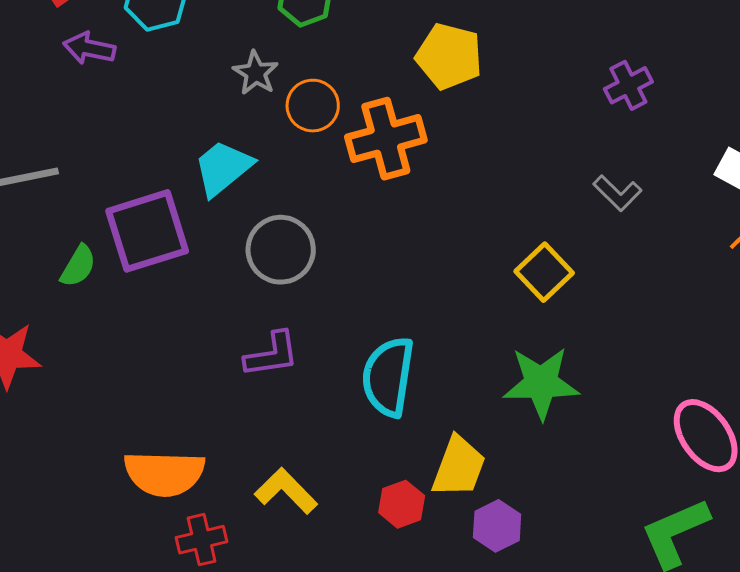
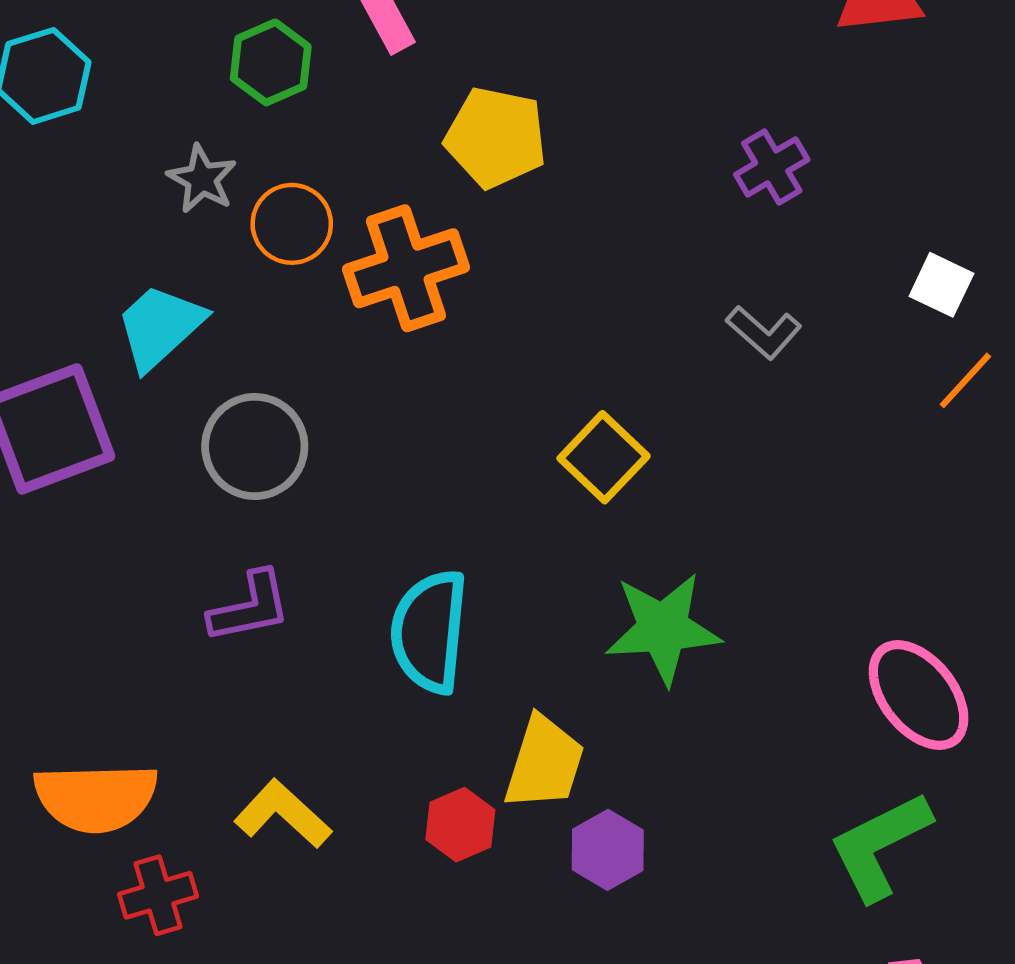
yellow square: (544, 272) -> (604, 457), moved

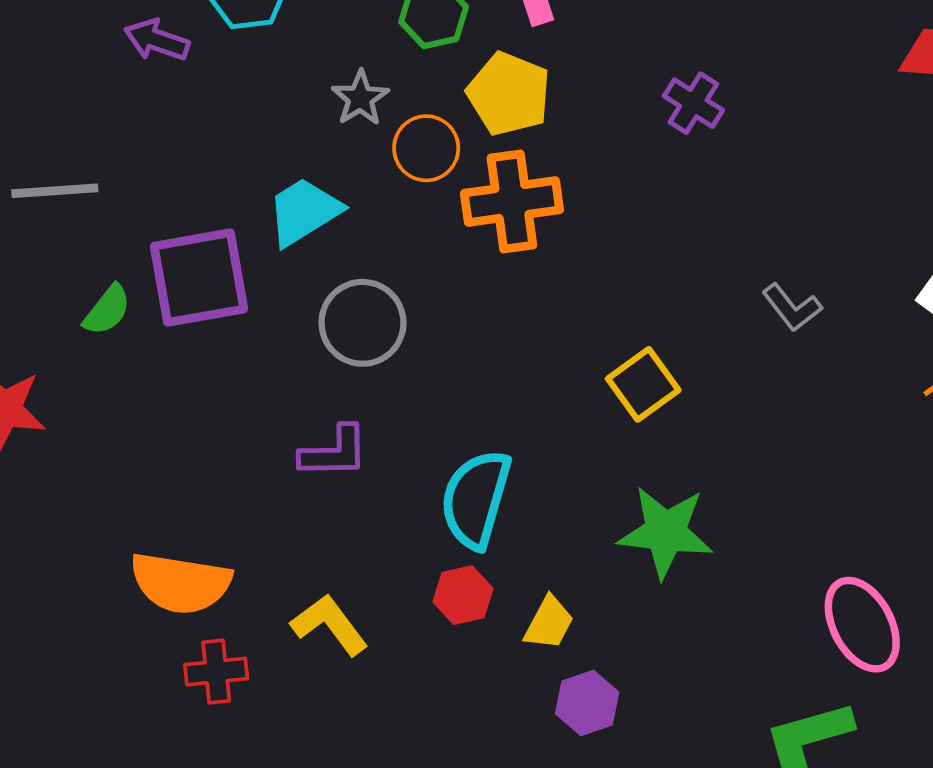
yellow pentagon: (496, 138) -> (509, 94), moved
purple cross: (772, 167) -> (693, 103), moved, turned -38
yellow trapezoid: (544, 763) -> (549, 623), size x0.7
red hexagon: (460, 825) -> (463, 595), moved

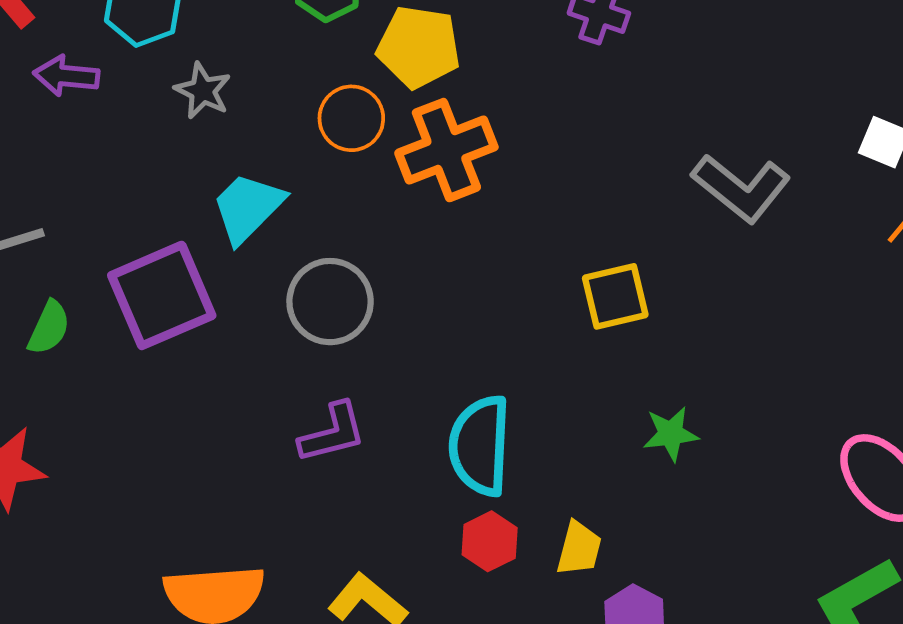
gray star: (360, 98) -> (203, 91), moved
gray L-shape: (792, 308) -> (741, 188), size x1.6
green semicircle: (107, 310) -> (49, 328), moved
yellow square: (643, 384) -> (615, 296), turned 36
green star: (665, 532) -> (671, 434), size x0.6

